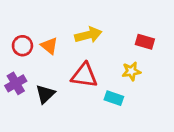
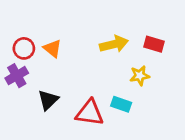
yellow arrow: (88, 35) -> (114, 44), moved
red triangle: (84, 75) -> (90, 113), moved
purple cross: (16, 83) -> (17, 76), moved

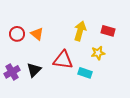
yellow arrow: (114, 44) -> (80, 31), turned -60
purple cross: (17, 76) -> (12, 72), moved
red triangle: (90, 113) -> (63, 60), moved

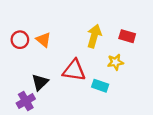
purple cross: (12, 72) -> (26, 101), moved

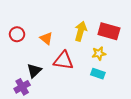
red rectangle: (127, 36) -> (109, 31), size x1.5
orange triangle: (43, 40) -> (46, 38), moved
cyan rectangle: (100, 86) -> (98, 74), moved

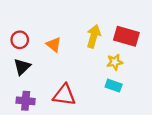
red triangle: (63, 61) -> (64, 95), moved
black triangle: (34, 71) -> (22, 67), moved
purple cross: (22, 87) -> (26, 101), turned 35

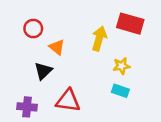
red rectangle: (126, 36) -> (130, 24), moved
red circle: (20, 40) -> (33, 29), moved
black triangle: (22, 67) -> (43, 71), moved

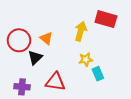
red circle: (33, 29) -> (19, 40), moved, size x1.5
yellow star: (122, 66) -> (86, 60), moved
cyan rectangle: (120, 91) -> (98, 74), turned 48

